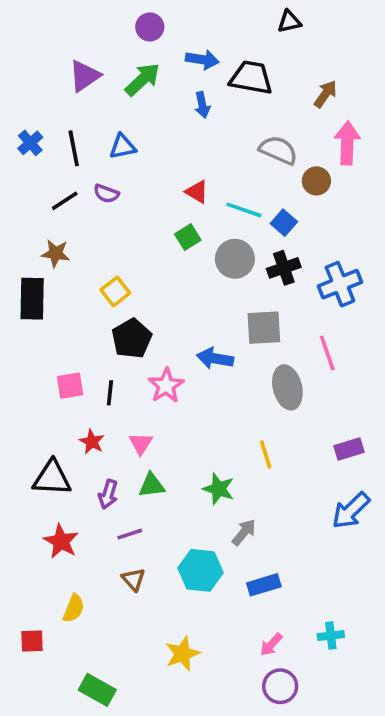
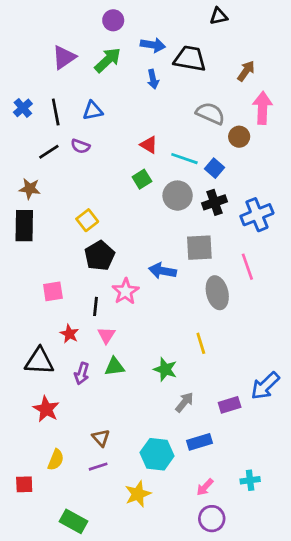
brown star: (56, 253) -> (30, 189), moved
black line: (110, 393) -> (95, 306), moved
purple rectangle: (349, 449) -> (230, 405), moved
purple line: (130, 534) -> (98, 467), moved
cyan hexagon: (200, 570) -> (157, 454), moved

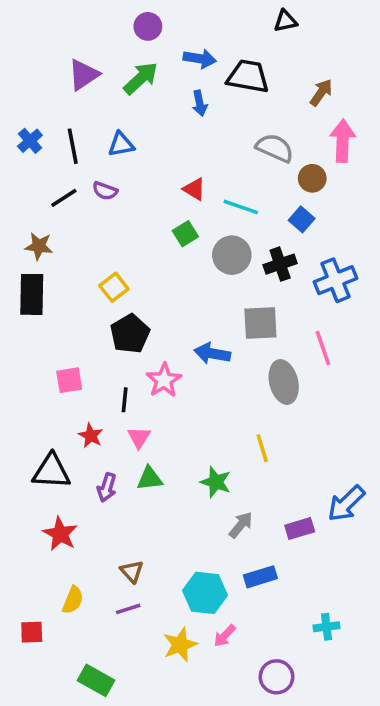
blue square: (215, 168) -> (302, 219), moved
pink arrow: (205, 487) -> (225, 636), moved

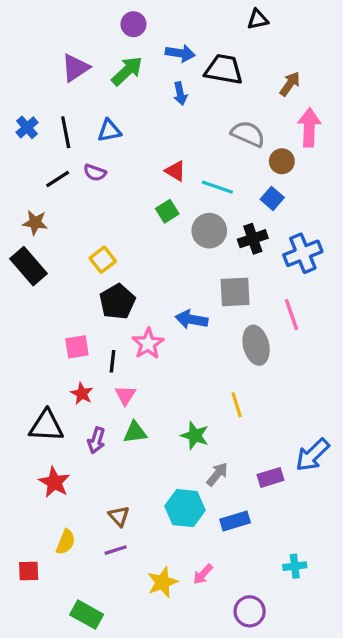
black rectangle: (32, 294) -> (29, 266), turned -42
pink square: (69, 380) -> (77, 347), moved
cyan hexagon: (205, 593) -> (185, 508), moved

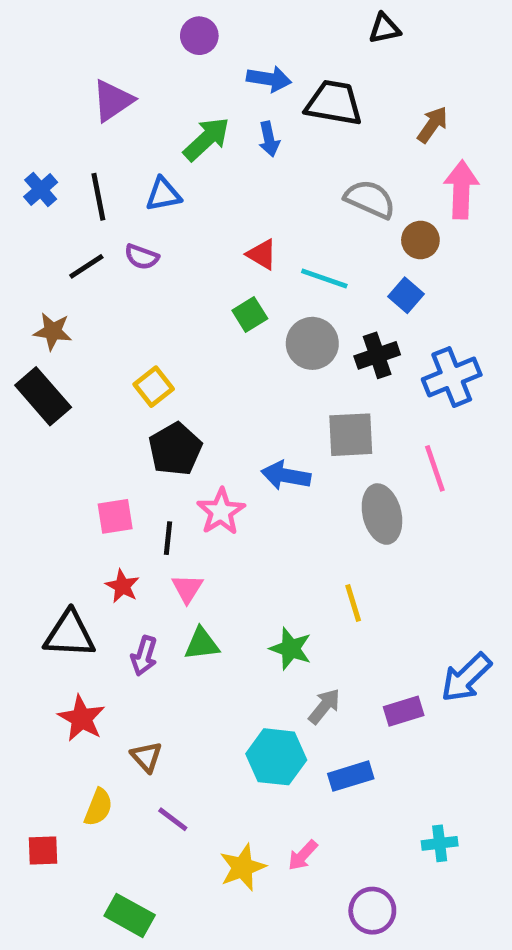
green arrow: (127, 71) -> (207, 139), moved
brown triangle: (119, 516) -> (146, 757), moved
purple line: (116, 550) -> (173, 819), turned 55

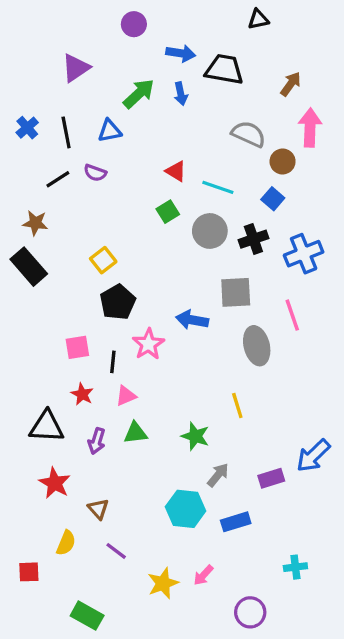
pink triangle: (187, 589) -> (126, 396), turned 35

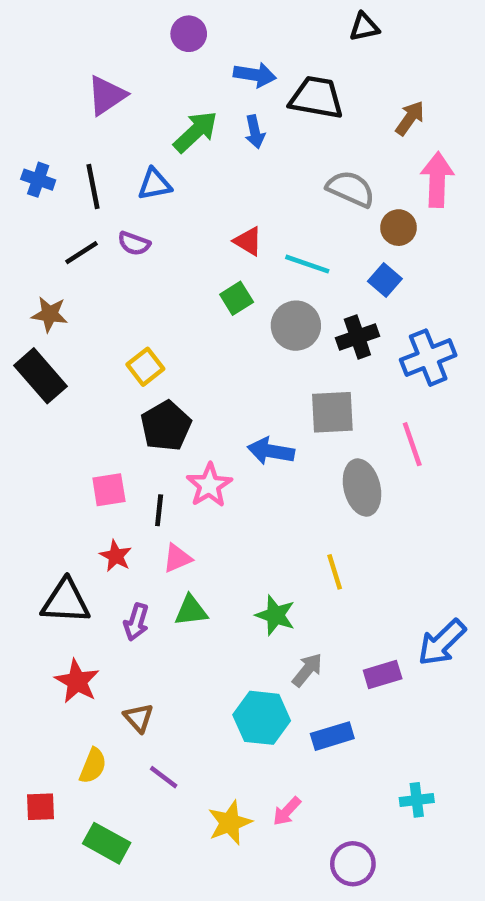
blue cross: (27, 128) -> (38, 180), turned -30
green rectangle: (87, 616) -> (107, 843), moved

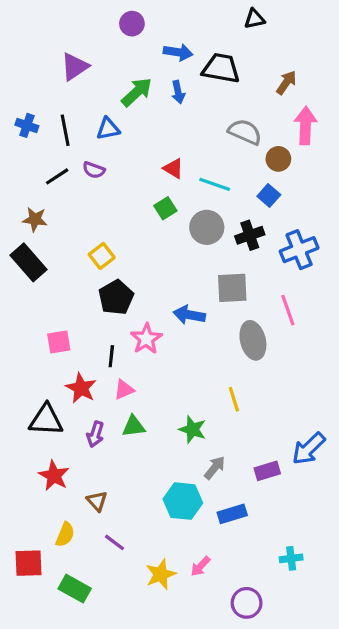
pink square: (109, 490) -> (59, 342), moved
red star: (116, 556) -> (81, 388), size x1.4
red square: (40, 807) -> (29, 563), size x1.4

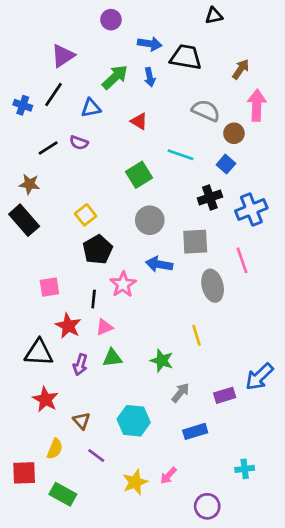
black line: (65, 130) -> (53, 95), moved, turned 45
red triangle: (173, 168) -> (139, 121), moved
green square: (165, 208) -> (139, 175), size x1.4
gray circle: (207, 227) -> (150, 220), moved
cyan hexagon: (183, 501) -> (134, 421), moved

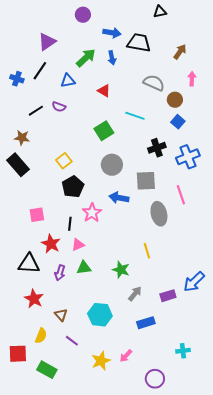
pink arrow: (257, 105) -> (192, 79), size x0.6
blue square: (226, 164) -> (178, 122), moved

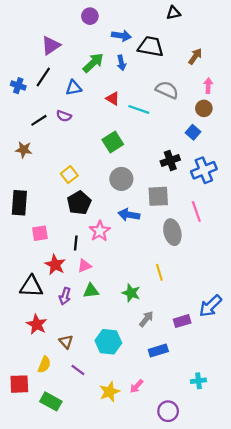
brown circle: (175, 100) -> (204, 108), moved
cyan line: (135, 116) -> (139, 109), moved
black rectangle: (18, 165) -> (19, 203), moved, turned 45

